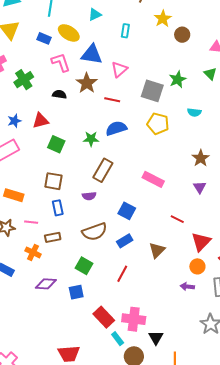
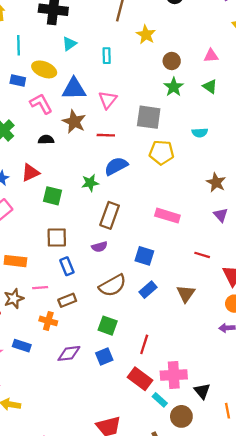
brown circle: (182, 35) -> (172, 61), moved
green star: (178, 79) -> (174, 87), moved
red line: (122, 274) -> (144, 344), moved

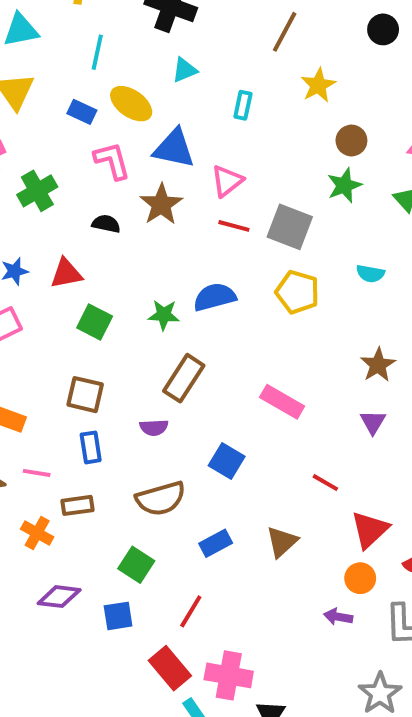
red line: (106, 135) -> (234, 226), moved
blue rectangle: (148, 290) -> (216, 543), moved

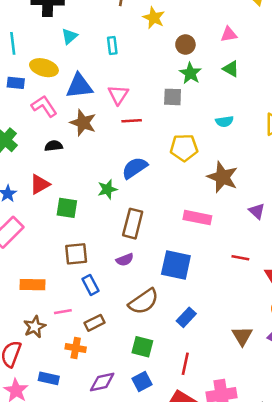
gray square: (290, 227) -> (173, 97), moved, size x0.7
brown star: (378, 365) -> (223, 177), moved, size x1.4
blue square: (227, 461) -> (176, 265), size x1.4
brown triangle: (282, 542) -> (242, 336), moved

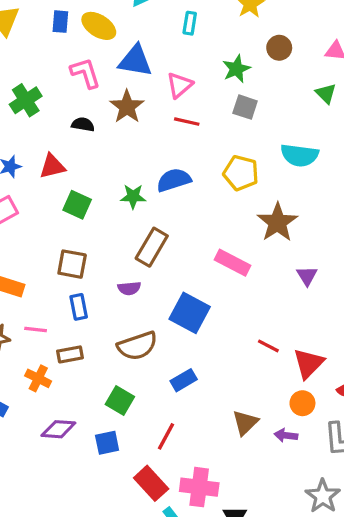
green star: (190, 73) -> (236, 69), moved
blue rectangle: (16, 83) -> (60, 22), moved, turned 72
cyan semicircle: (224, 121) -> (300, 155), size x1.6
red line: (240, 258) -> (268, 346), moved

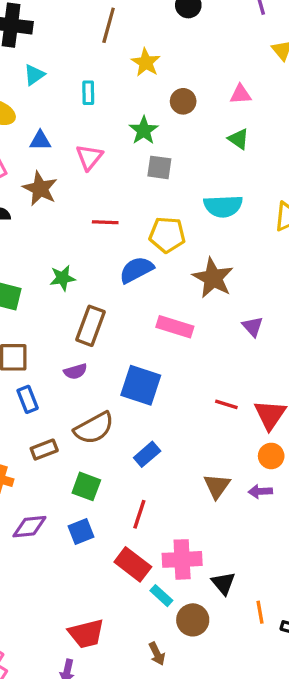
blue triangle: (135, 61) -> (40, 141), size x0.6
red line: (187, 122) -> (105, 222), moved
blue semicircle: (174, 180) -> (136, 270), moved
brown rectangle: (70, 354) -> (44, 450), moved

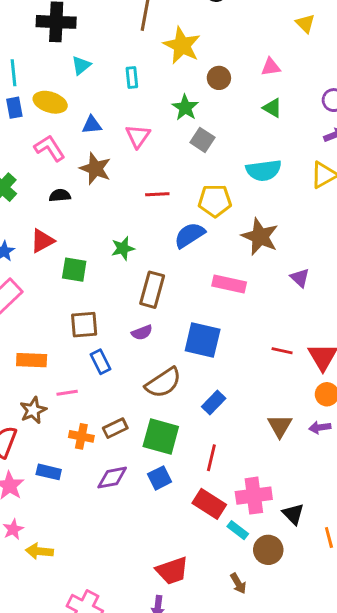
yellow star: (146, 62) -> (182, 45), size x1.4
gray square: (159, 167) -> (202, 140), turned 30
brown rectangle: (44, 450) -> (115, 428), moved
green square: (86, 486) -> (161, 436), size x1.4

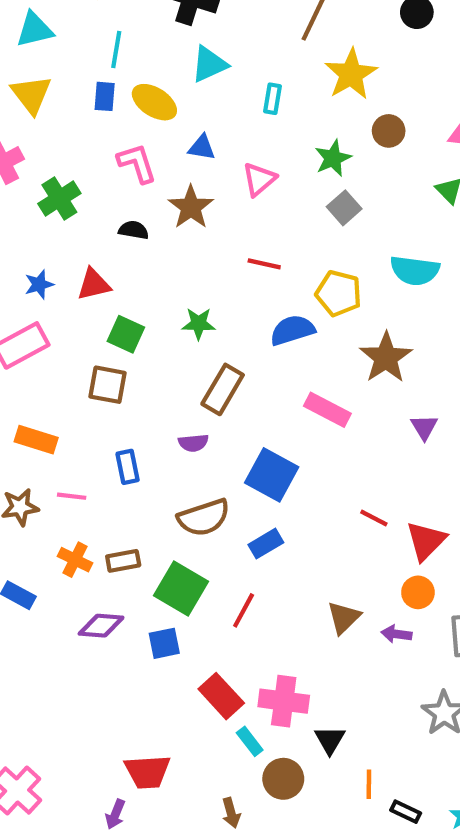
cyan triangle: (81, 65) -> (209, 64), size x1.4
brown square: (84, 325) -> (108, 385), moved
blue rectangle: (214, 402) -> (266, 544), moved
red line: (211, 458) -> (244, 610), moved

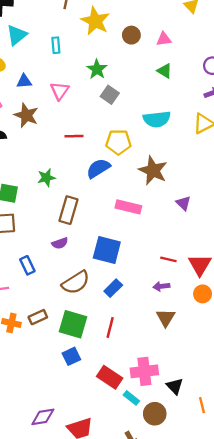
brown circle: (389, 131) -> (131, 35), moved
purple diamond: (101, 626) -> (43, 417), moved
purple arrow: (396, 634) -> (161, 286), moved

